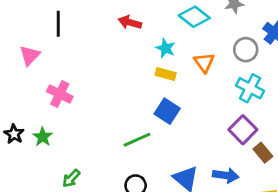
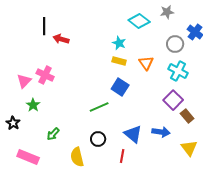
red arrow: (130, 22) -> (61, 39), moved
pink triangle: (30, 55) -> (24, 81), moved
orange triangle: (204, 62) -> (146, 63), moved
black star: (14, 134) -> (13, 123), moved

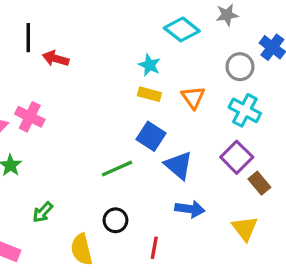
blue arrow: (161, 132) -> (190, 209), moved
blue triangle: (133, 134) -> (179, 165), moved
yellow triangle: (189, 148) -> (245, 228), moved

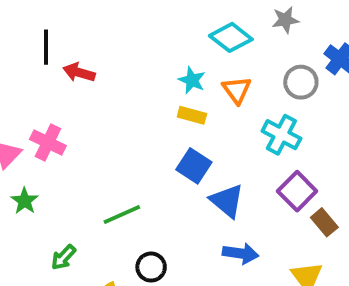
orange triangle: (193, 97) -> (237, 90), moved
cyan cross: (245, 110) -> (281, 135), moved
green line: (117, 169) -> (122, 214), moved

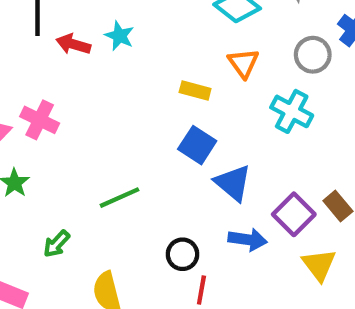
cyan star: (192, 80) -> (119, 36), moved
purple square: (297, 191) -> (294, 214), moved
black circle: (151, 267) -> (182, 254), moved

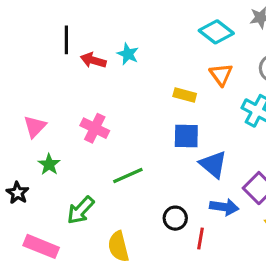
pink cross: (40, 120) -> (95, 128), moved
blue square: (197, 145) -> (186, 136), turned -32
green arrow: (56, 244) -> (81, 210), size x1.4
red line: (201, 290) -> (200, 239), moved

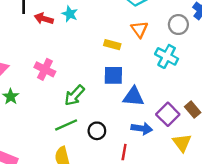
blue triangle: (213, 164) -> (134, 97), turned -35
green line: (128, 175) -> (66, 125), moved
green arrow: (81, 210) -> (74, 95), moved
black circle: (175, 218) -> (97, 131), moved

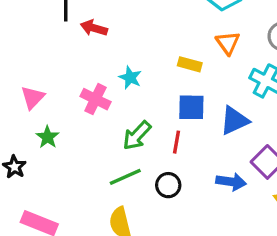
cyan star: (70, 14) -> (130, 78), moved
blue triangle: (134, 97) -> (234, 121), moved, turned -30
red line: (124, 152) -> (177, 142), moved

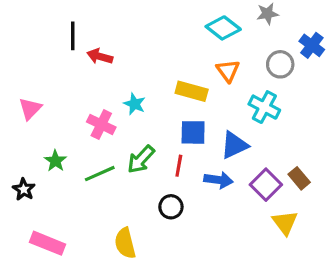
yellow rectangle: (190, 64) -> (192, 91), size x1.4
pink triangle: (33, 97) -> (30, 109), moved
green line: (125, 177) -> (100, 174), moved
blue arrow: (231, 182) -> (218, 180), moved

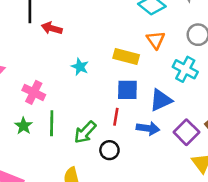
pink cross: (101, 124) -> (34, 92), moved
green arrow: (141, 159) -> (85, 132), moved
green star: (55, 161) -> (23, 126), moved
green line: (100, 174) -> (52, 123), turned -65

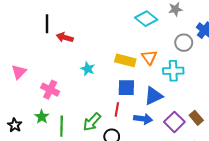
orange triangle: (156, 40) -> (149, 57), moved
cyan cross: (185, 69) -> (173, 71), turned -30
green line: (52, 123) -> (62, 126), moved

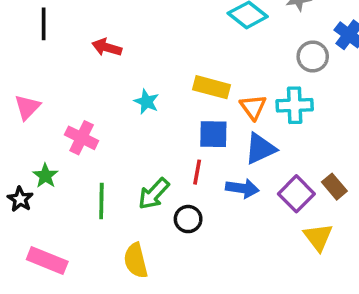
black line: (47, 24) -> (44, 24), moved
orange triangle: (149, 57) -> (253, 107), moved
green star: (42, 117) -> (45, 176), moved

